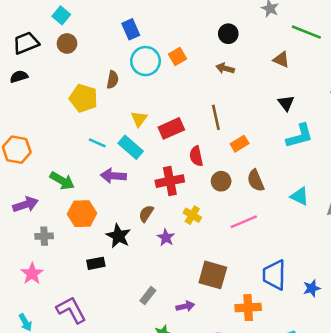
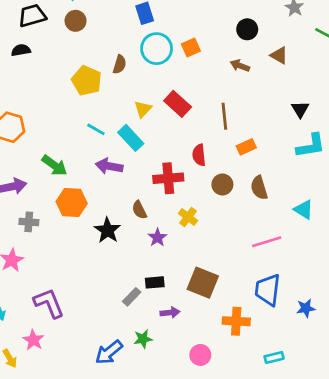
brown triangle: (281, 60) -> (279, 55), moved
red rectangle: (171, 128) -> (178, 104), moved, turned 60
brown semicircle: (146, 214) -> (139, 210), turned -66
pink line: (244, 222) -> (267, 242), moved
black rectangle: (96, 263) -> (155, 282), moved

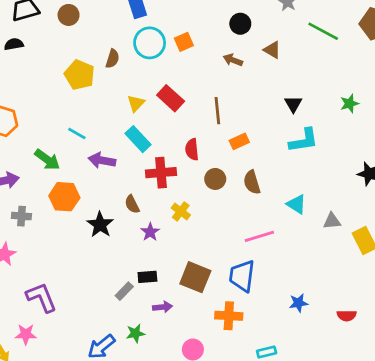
cyan line: (96, 129) -> (77, 133), moved
cyan rectangle: (131, 138) -> (138, 139), moved
blue trapezoid: (268, 290) -> (242, 276), moved
pink star: (33, 340) -> (26, 334), turned -30

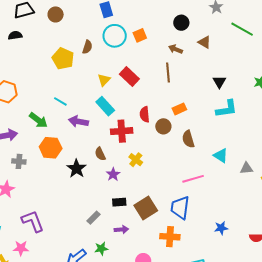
brown line: (217, 111) -> (168, 73), moved
brown circle: (215, 179) -> (163, 126), moved
black rectangle: (147, 277) -> (119, 202), moved
brown square: (195, 277) -> (146, 208), turned 35

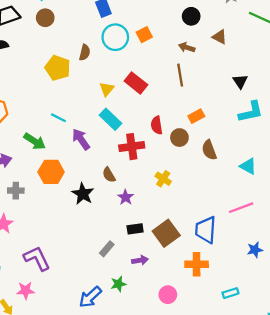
purple arrow: (78, 121) -> (81, 139), turned 48
yellow cross: (136, 160) -> (163, 179), moved
pink line: (193, 179) -> (241, 208), moved

